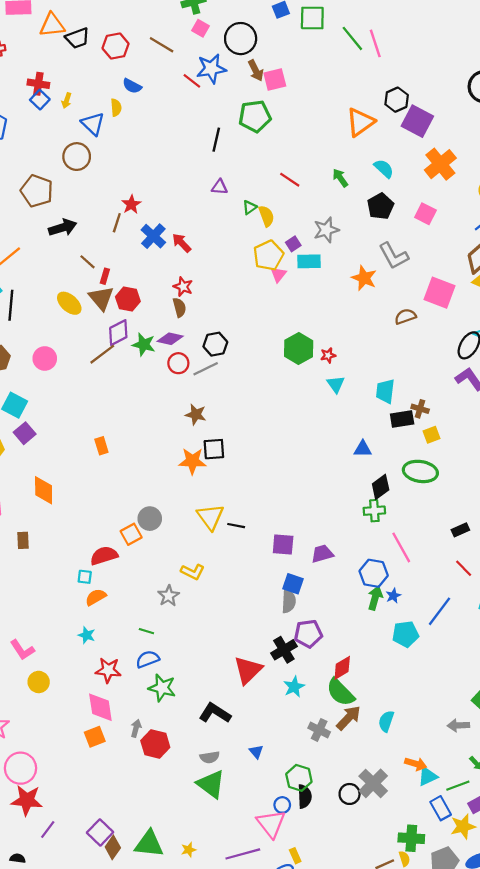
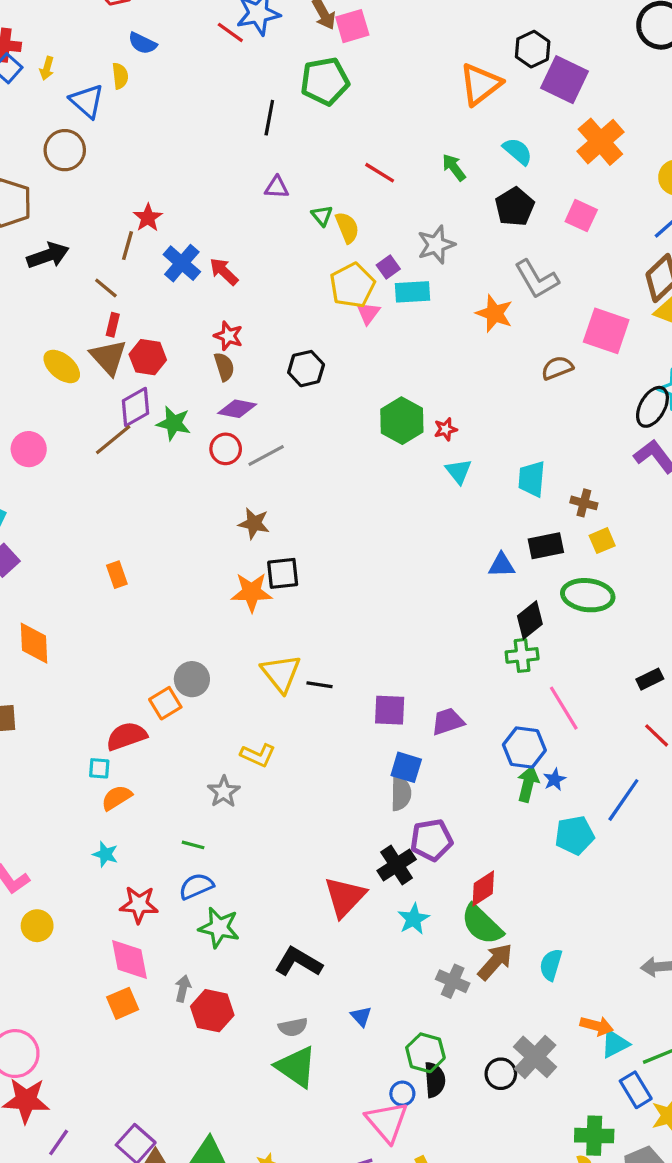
green triangle: (250, 207) -> (322, 216), turned -32
brown line: (88, 262) -> (106, 288), moved
purple diamond: (170, 339) -> (237, 409), moved
black hexagon: (215, 344) -> (306, 369), moved
black rectangle: (402, 419) -> (546, 546), moved

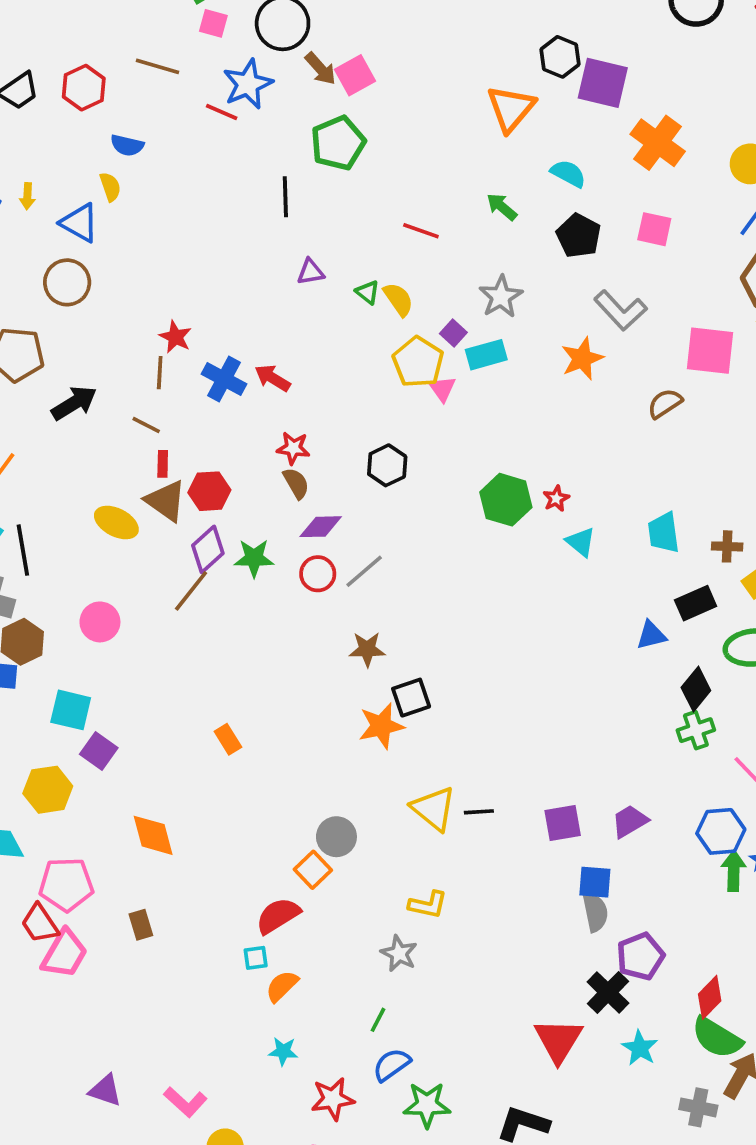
orange star: (494, 313) -> (582, 359), turned -30
green line: (193, 845) -> (378, 1020), turned -65

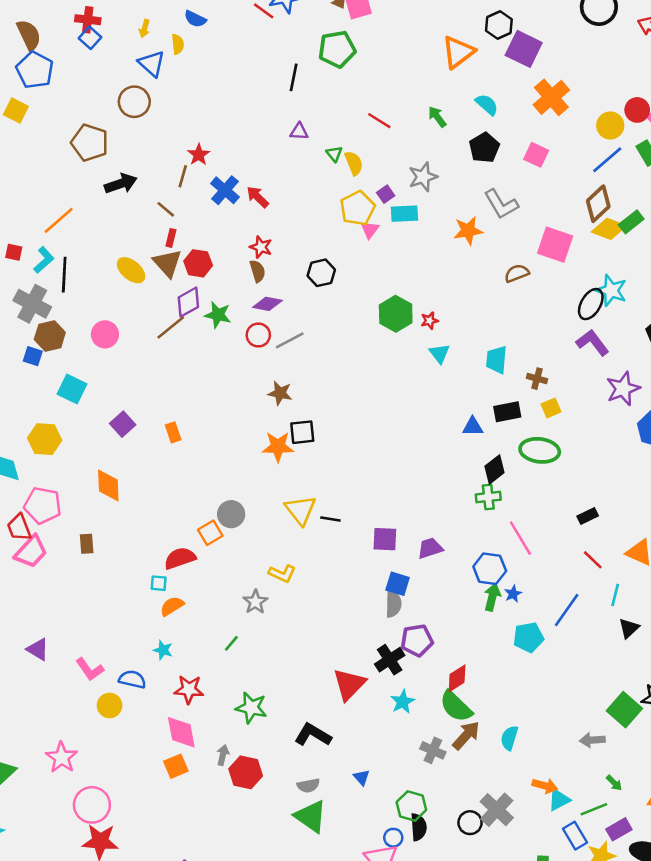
yellow arrow: (27, 196) -> (145, 29), moved
purple square: (99, 751) -> (123, 424), moved
blue semicircle: (392, 1065) -> (132, 679), moved, turned 36

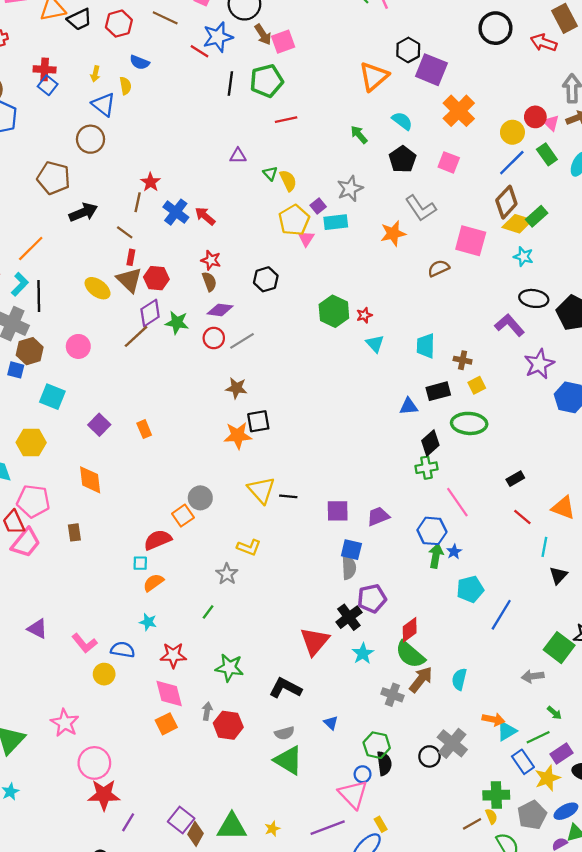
black line: (294, 77) -> (230, 83), moved
red line: (379, 121) -> (286, 120), moved, turned -40
cyan star: (611, 290) -> (523, 257), moved, size x0.7
black ellipse: (591, 304) -> (534, 298), moved, turned 72
blue line: (567, 610) -> (501, 615), moved

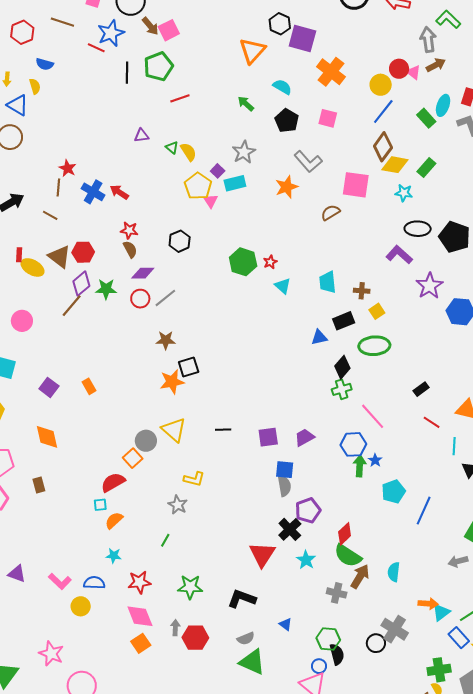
green rectangle: (547, 154) -> (426, 118), moved
green rectangle: (537, 216) -> (426, 167), moved
red rectangle: (131, 257) -> (19, 255), moved
yellow triangle: (261, 490) -> (174, 430), moved

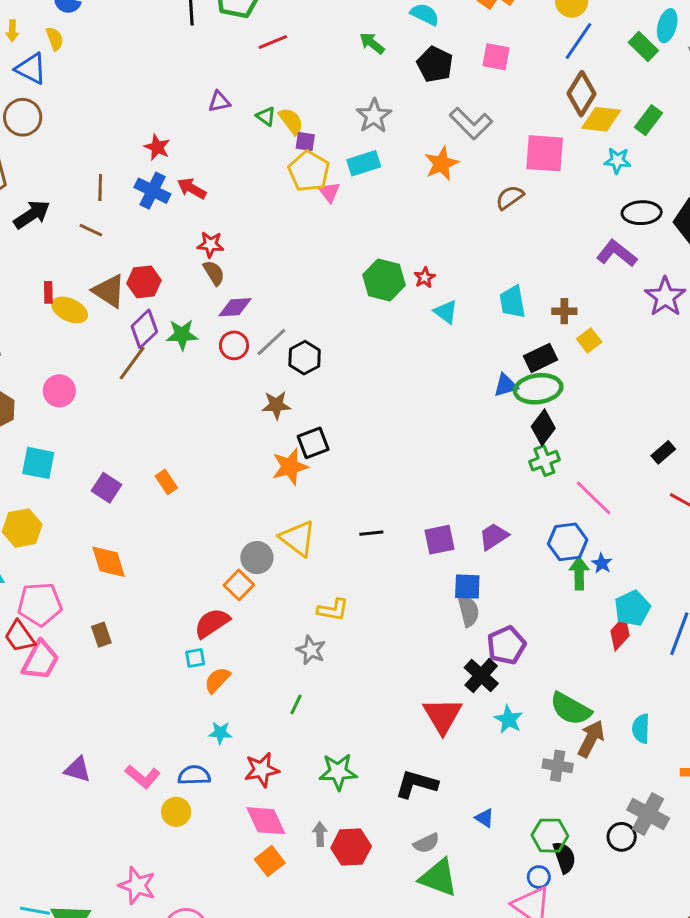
red star: (68, 168) -> (157, 147), moved
purple square: (218, 171) -> (305, 141), moved, turned -32
black hexagon: (180, 241) -> (305, 358), moved
green ellipse: (374, 346) -> (538, 389), moved
red diamond: (345, 534) -> (620, 633), moved

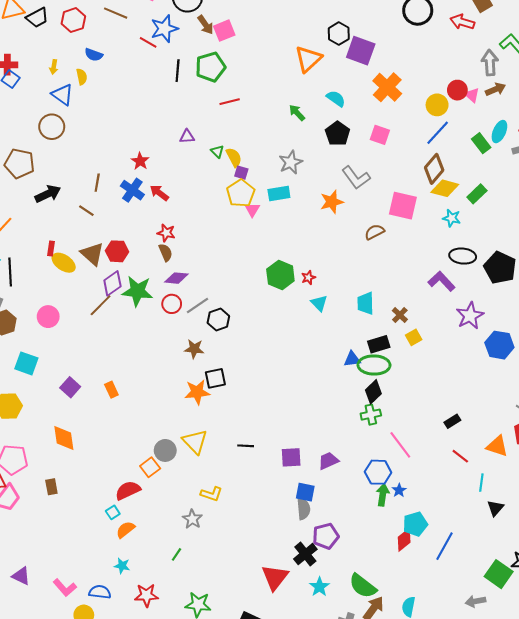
brown cross: (564, 311) -> (400, 315), turned 35
green star: (182, 335) -> (137, 291), size x1.4
cyan square: (195, 658) -> (113, 512), turned -32

